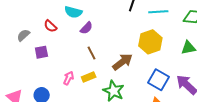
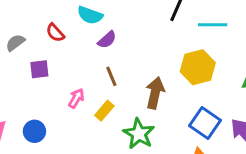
brown arrow: (122, 62) -> (155, 93), turned -45
yellow rectangle: (89, 77) -> (104, 111), turned -32
pink arrow: (69, 78) -> (76, 98), moved

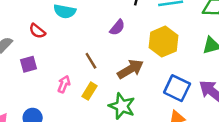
purple semicircle: (107, 40) -> (117, 27), moved
brown arrow: (155, 93) -> (130, 69), turned 56

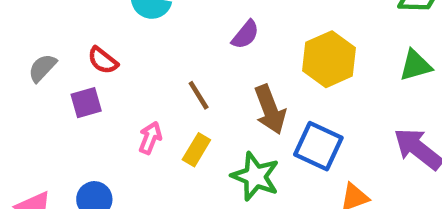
red semicircle: (37, 31) -> (103, 60), moved
brown arrow: (130, 69) -> (270, 109), turned 100
blue square: (177, 88) -> (318, 146), moved

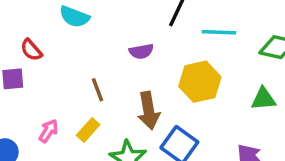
purple semicircle: (245, 35) -> (141, 51), turned 30
pink arrow: (150, 138) -> (48, 131), moved

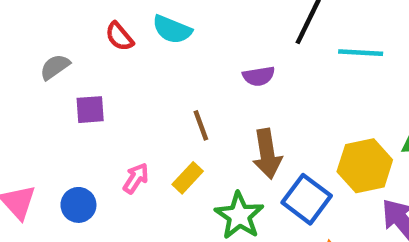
red semicircle: (31, 50) -> (119, 37), moved
yellow hexagon: (200, 82) -> (365, 166), moved

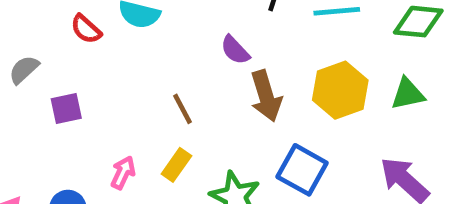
purple semicircle: (259, 76) -> (235, 50), turned 64
brown arrow: (267, 154) -> (266, 96), moved
yellow hexagon: (365, 166) -> (340, 90), moved

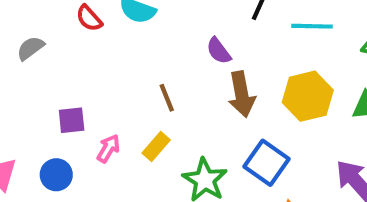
purple square: (66, 108) -> (72, 120), moved

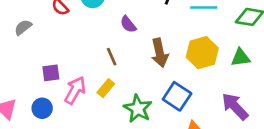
purple semicircle: (219, 51) -> (128, 24), moved
pink arrow: (108, 148) -> (75, 90), size x1.5

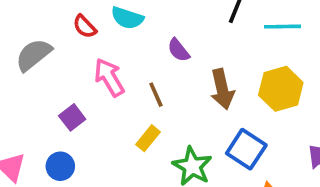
gray semicircle: (23, 27) -> (34, 55), size x1.5
purple square: (51, 73) -> (72, 117), turned -30
pink arrow: (75, 90) -> (109, 77), moved, turned -60

